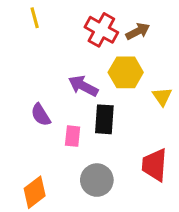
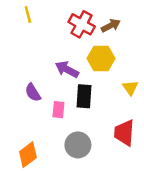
yellow triangle: (162, 97) -> (130, 88), moved

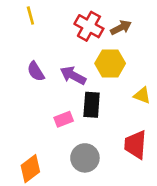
yellow triangle: (130, 88) -> (142, 95), turned -35
purple semicircle: (33, 93) -> (36, 71), moved
pink rectangle: (58, 110) -> (64, 119), turned 63

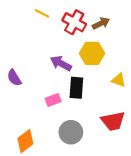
yellow line: (30, 16) -> (42, 13), moved, turned -48
purple semicircle: (36, 71) -> (14, 78), moved
red trapezoid: (135, 145) -> (113, 121), turned -105

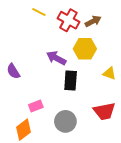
pink rectangle: (53, 100) -> (36, 106), moved

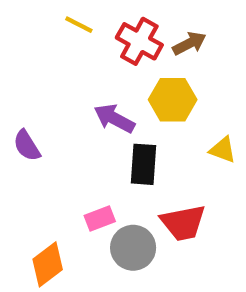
pink rectangle: (36, 106) -> (100, 219), moved
red trapezoid: (104, 111) -> (183, 223), moved

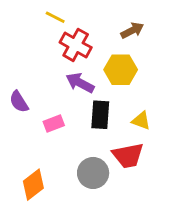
red cross: (139, 41) -> (76, 45), moved
yellow triangle: (223, 150) -> (141, 121), moved
pink rectangle: (100, 219) -> (54, 124), moved

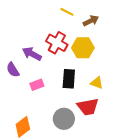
yellow line: (55, 17) -> (67, 12), moved
red cross: (76, 45) -> (57, 43), moved
purple arrow: (80, 83) -> (32, 54), moved

